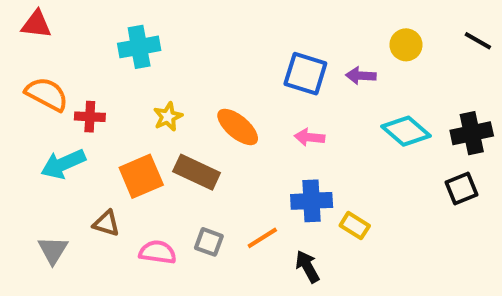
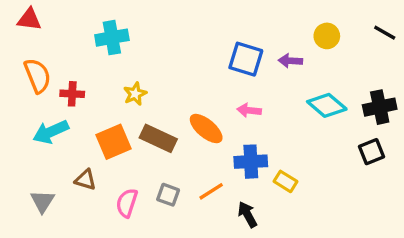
orange semicircle: (47, 94) -> (38, 76), turned 40
orange ellipse: (238, 127) -> (206, 129), moved
pink semicircle: (158, 252) -> (127, 203), turned -80

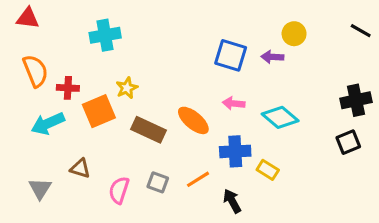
yellow circle: (327, 36) -> (294, 34), moved
cyan diamond: (327, 105) -> (280, 117), moved
orange square: (114, 142) -> (99, 111), moved

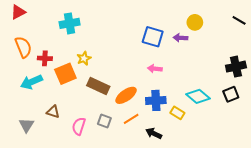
red triangle: (28, 18) -> (18, 12), turned -35
cyan diamond: (280, 117) -> (198, 96), moved
orange ellipse: (193, 120) -> (126, 95), moved, turned -75
black arrow: (232, 201) -> (154, 133), turned -35

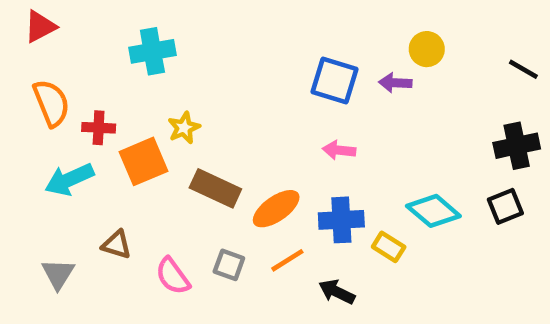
black line: (239, 20) -> (523, 69), moved
pink semicircle: (79, 126) -> (173, 276), turned -54

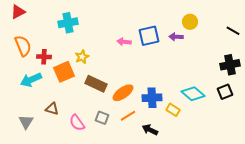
blue square: (335, 81) -> (149, 36), turned -30
pink arrow: (339, 150) -> (124, 42), moved

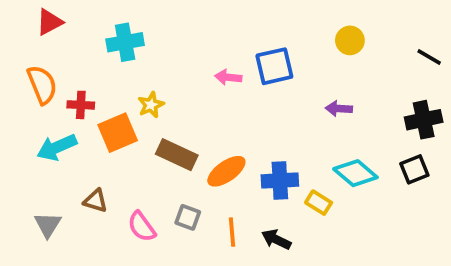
red triangle: (18, 12) -> (49, 22), moved
purple arrow: (176, 37) -> (339, 109), moved
orange line: (128, 116) -> (232, 232), moved, turned -63

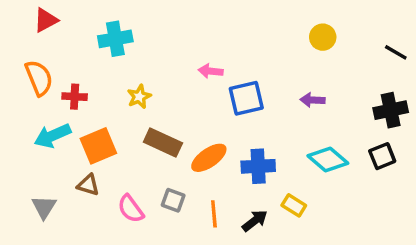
blue square: (274, 66) -> (246, 98), moved
orange square: (118, 133) -> (98, 146), moved
yellow rectangle: (319, 203) -> (294, 205), moved
black arrow: (276, 239) -> (255, 221), turned 116

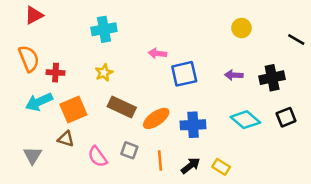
cyan cross: (115, 39) -> (104, 29), moved
black cross: (391, 110) -> (272, 78), moved
yellow rectangle: (294, 205) -> (221, 167), moved

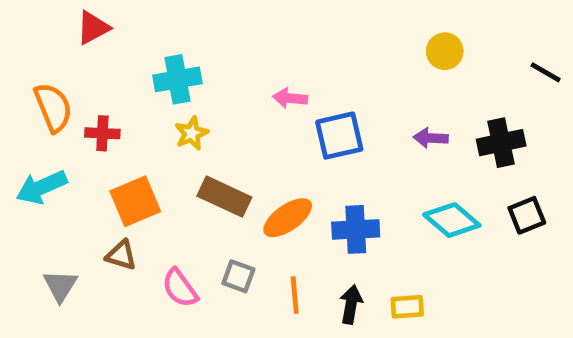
red triangle: (34, 15) -> (93, 28), moved
cyan cross: (104, 29) -> (177, 79), moved
cyan arrow: (39, 102) -> (41, 187), moved
black arrow: (191, 166) -> (351, 304), turned -42
yellow rectangle: (221, 167) -> (407, 307), turned -36

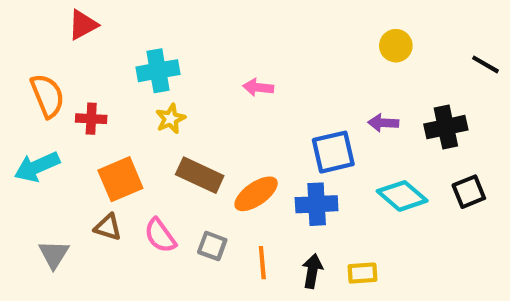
blue square: (339, 136) -> (333, 152), moved
pink semicircle: (180, 288) -> (160, 236), moved

